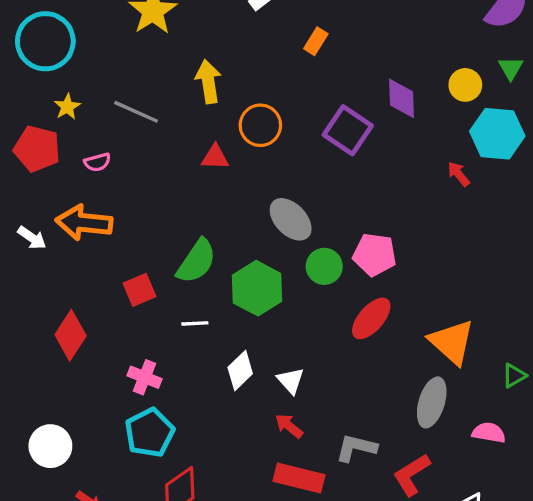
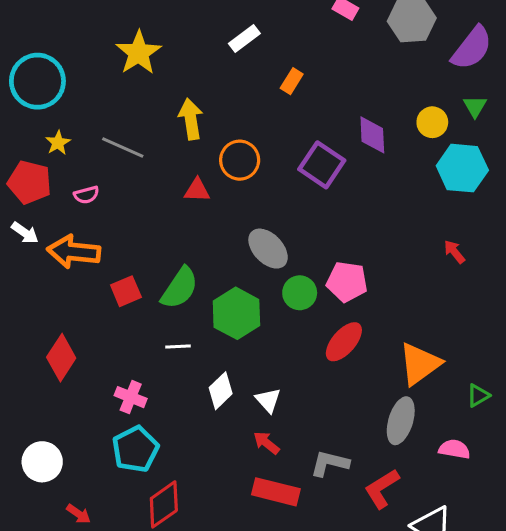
red arrow: (459, 174) -> (454, 252), moved
white arrow: (32, 238) -> (25, 233), moved
red square: (139, 290) -> (126, 291), moved
orange triangle: (452, 342) -> (420, 364), turned 42

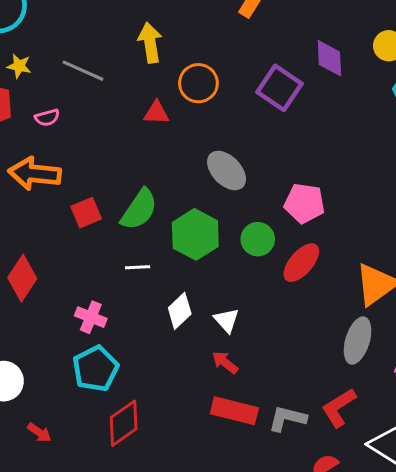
yellow star: (58, 143) -> (19, 66), turned -30
green circle: (300, 293) -> (258, 239), moved
gray L-shape: (330, 463) -> (287, 419), moved

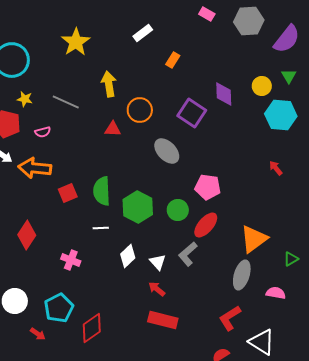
gray ellipse: (227, 171) -> (167, 151), moved
green semicircle: (139, 210) -> (102, 191), turned 144
cyan pentagon: (95, 369) -> (59, 308), moved
gray L-shape: (287, 419) -> (188, 254), moved, turned -55

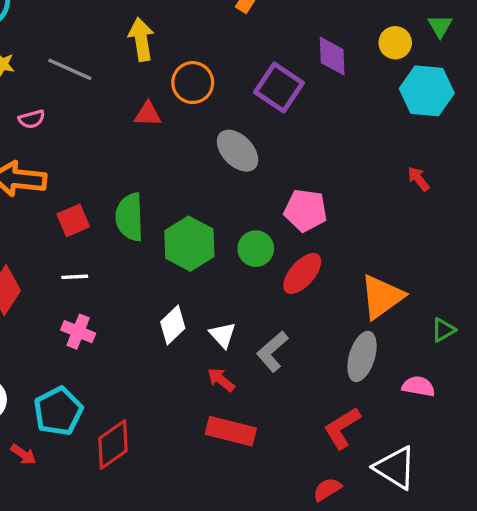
white line: (101, 228) -> (75, 277), moved
gray L-shape: (188, 254) -> (272, 351), moved

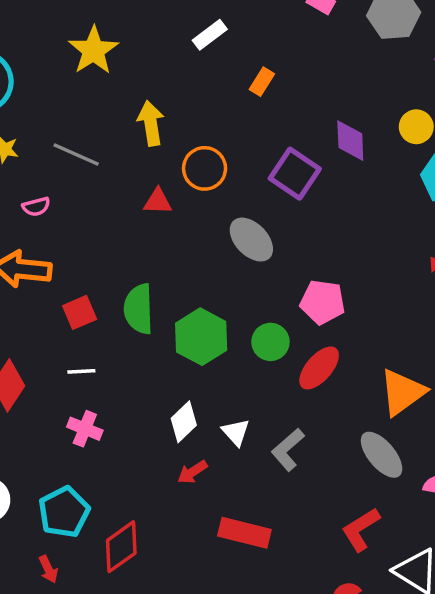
gray ellipse: (362, 356) -> (382, 455), turned -57
red arrow: (221, 380) -> (192, 472), moved, turned -72
red arrow: (23, 454) -> (48, 569), moved, turned 30

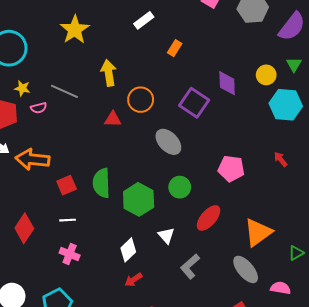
pink semicircle: (36, 207) -> (39, 108), moved
pink pentagon: (323, 302) -> (231, 169), moved
green circle: (270, 342) -> (180, 187), moved
white triangle: (236, 432) -> (166, 235), moved

